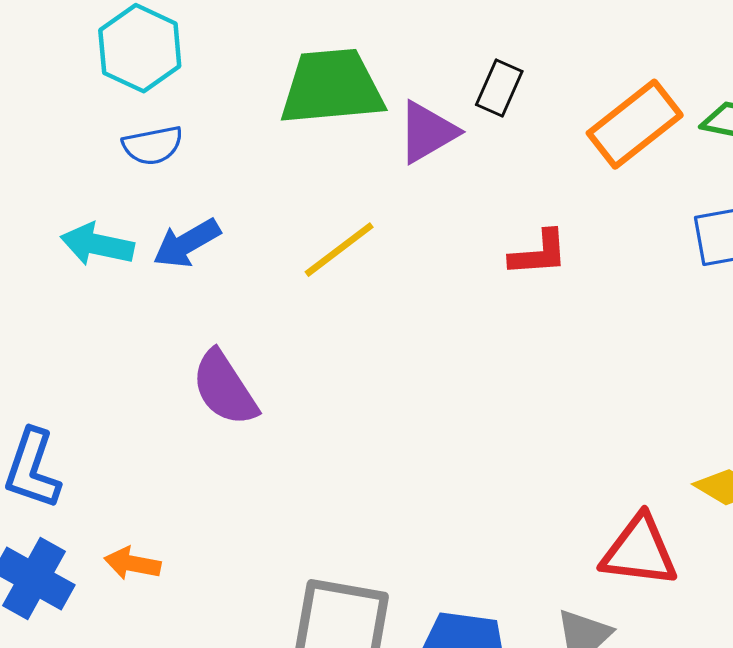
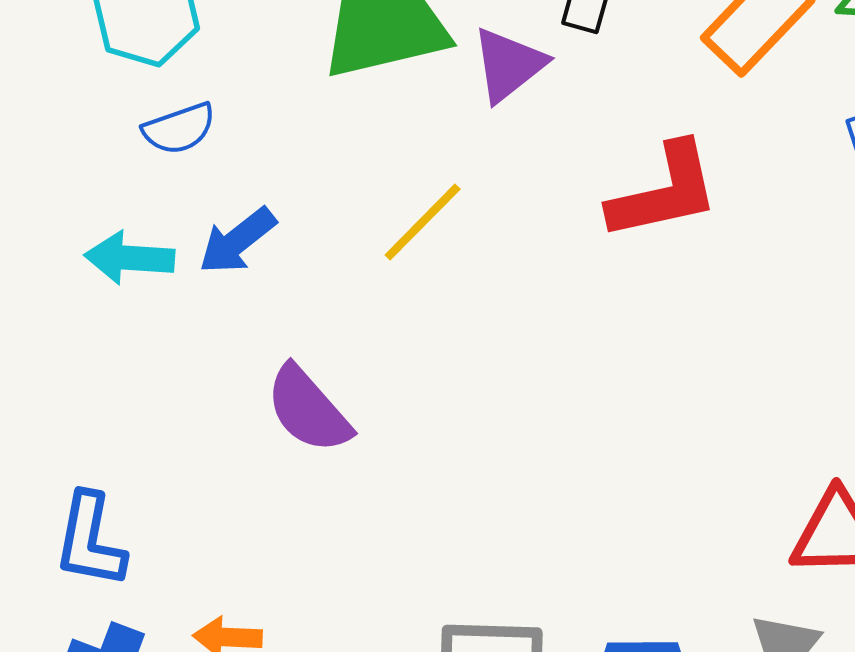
red L-shape: (539, 253) -> (664, 192), size x1.6

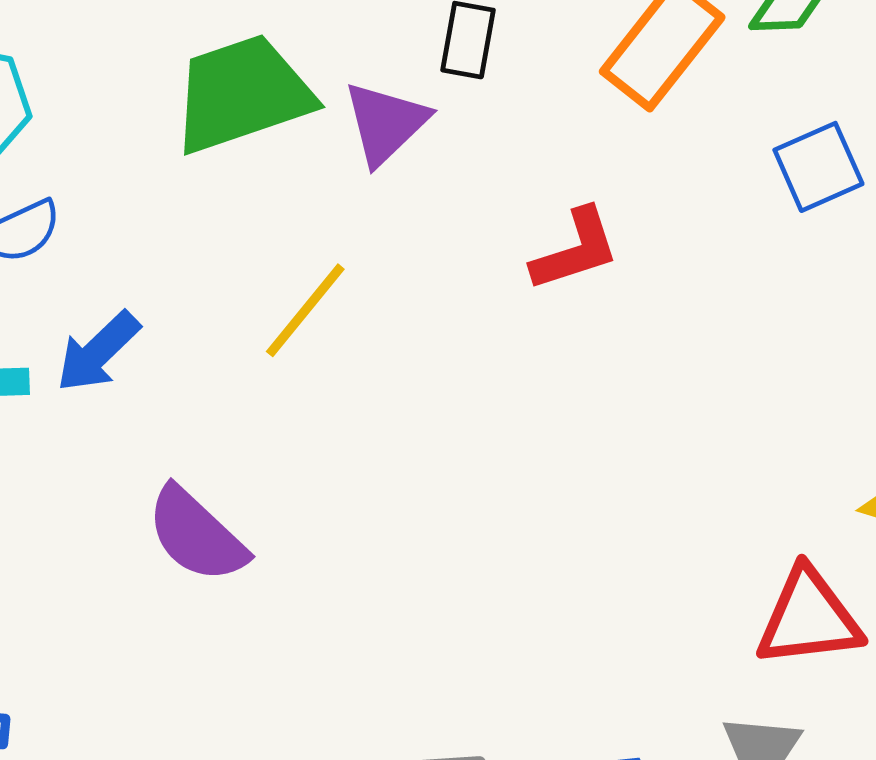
red L-shape: (664, 192) -> (575, 250), size x0.7

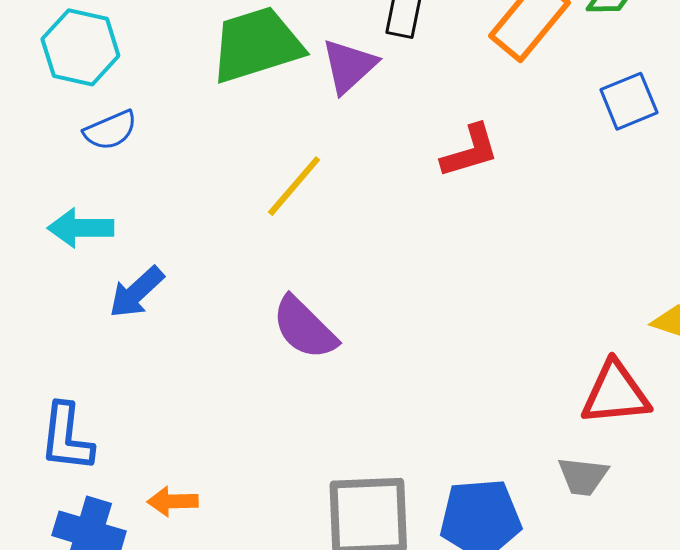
blue arrow: (98, 352) -> (136, 292), moved
purple semicircle: (196, 535) -> (304, 328), moved

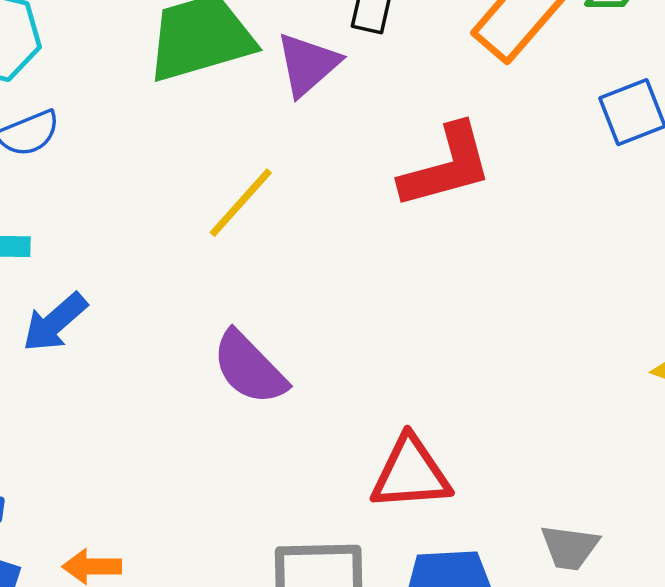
red L-shape: (470, 151) -> (446, 166), size x1.4
red triangle: (615, 393) -> (411, 473), moved

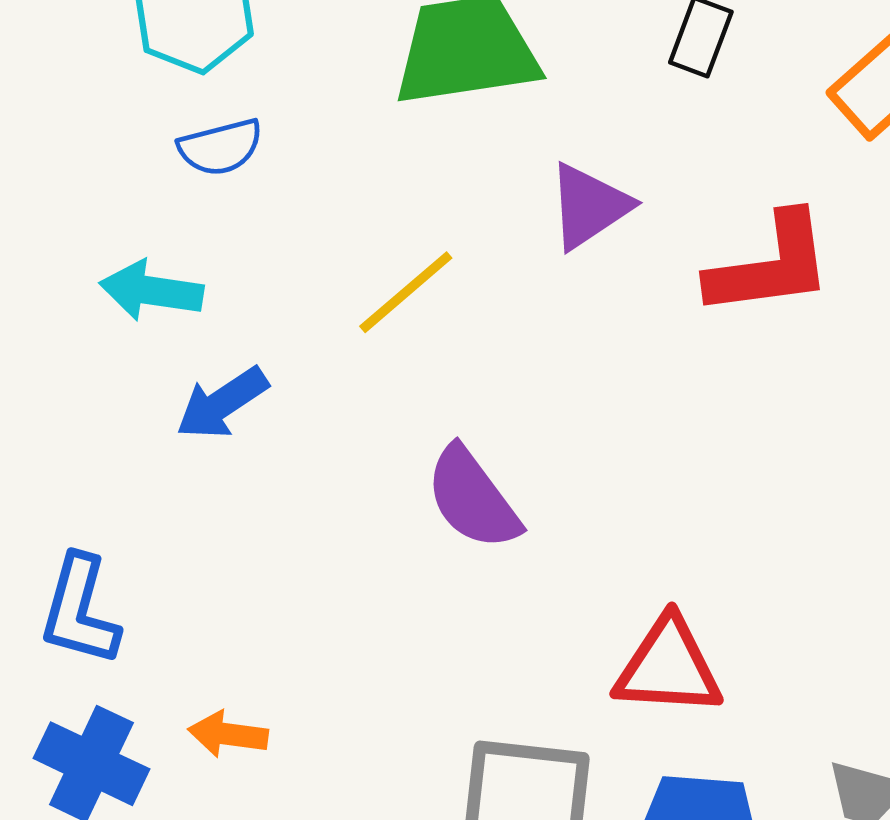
purple triangle: (308, 64) -> (589, 206), moved
yellow line: (241, 203) -> (406, 292), moved

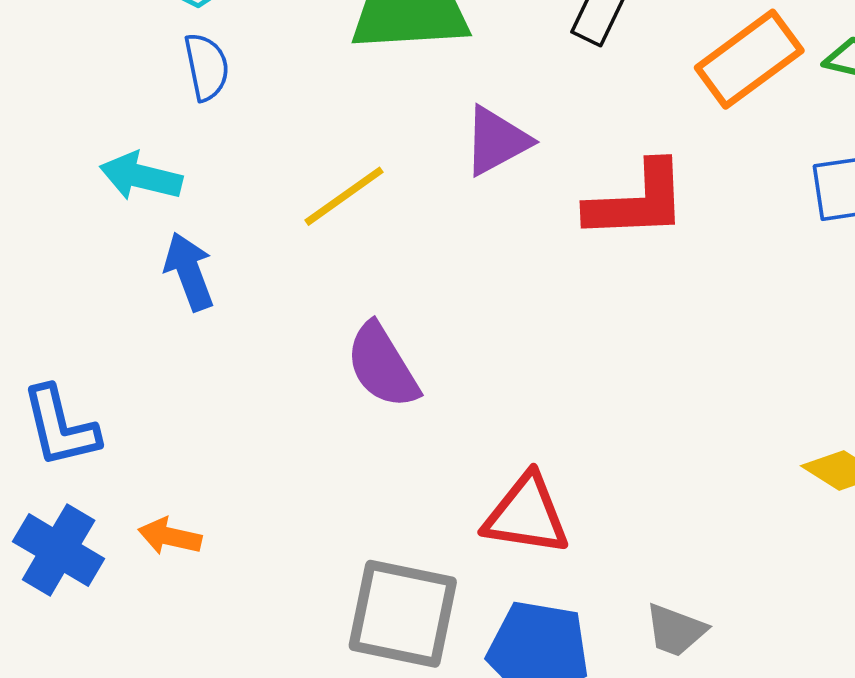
blue semicircle: (220, 147) -> (206, 67), turned -92
blue arrow: (222, 403) -> (189, 272), turned 98
blue L-shape: (80, 610) -> (60, 427), turned -34

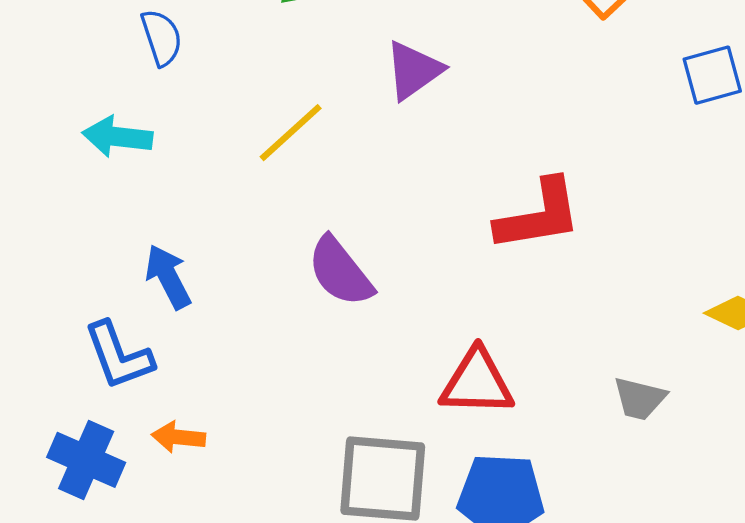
red L-shape: (637, 201) -> (539, 215), moved
blue arrow: (189, 272) -> (168, 277), moved
blue L-shape: (60, 427) -> (119, 356), moved
gray trapezoid: (676, 630) -> (640, 399), moved

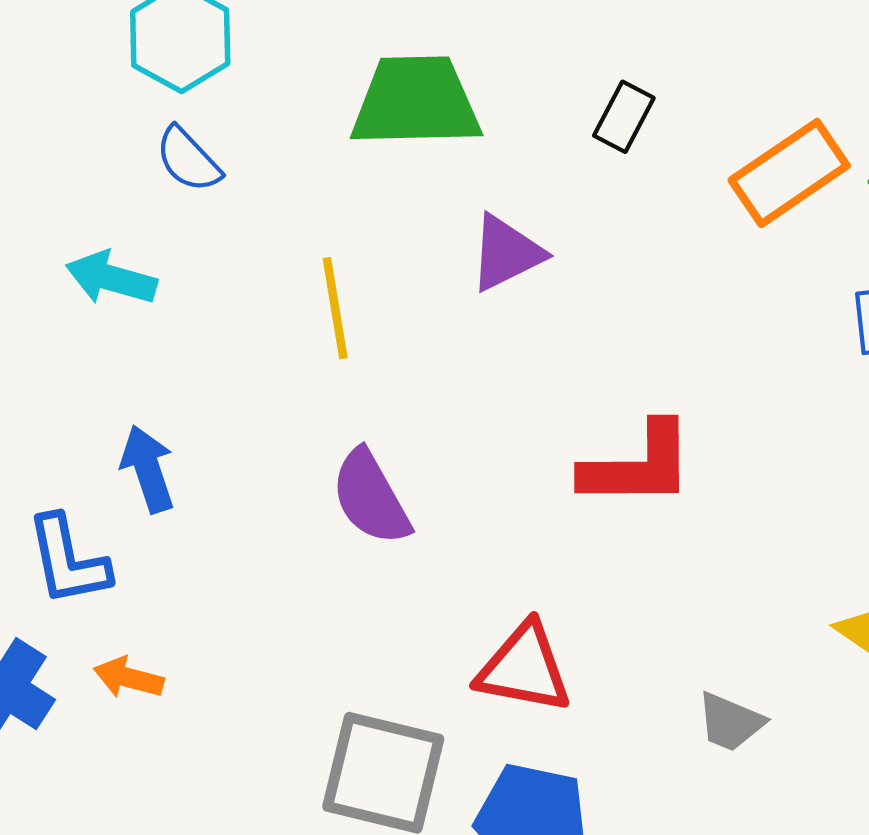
blue semicircle: (162, 38) -> (188, 159), turned 146
yellow line: (291, 133) -> (335, 308), turned -66

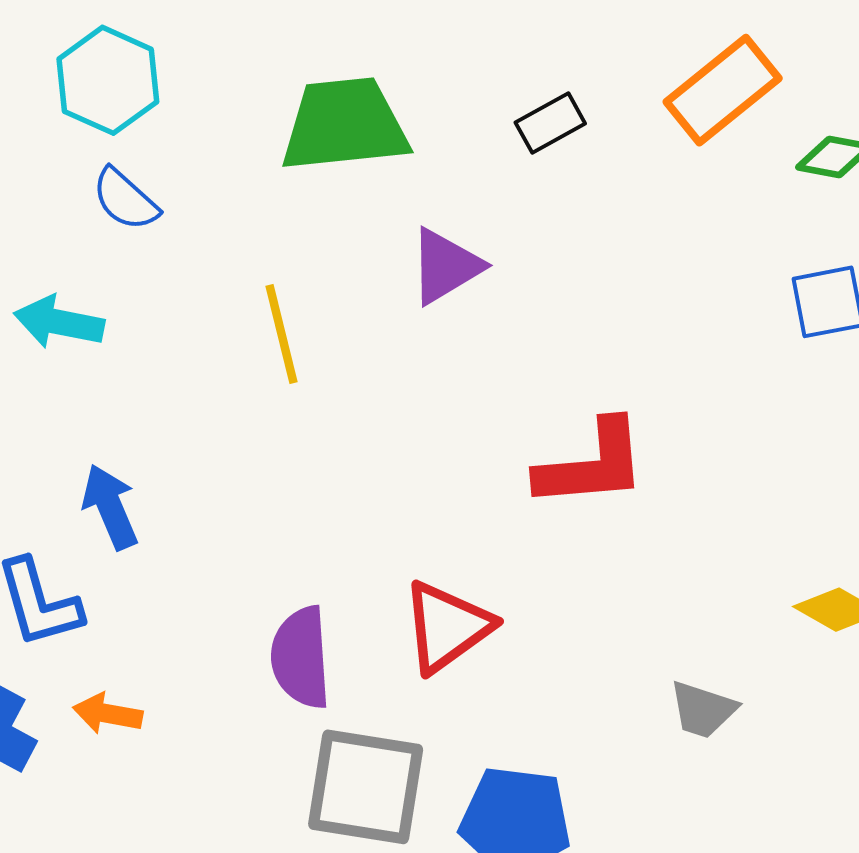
black rectangle: (624, 117) -> (550, 123), turned 38
orange rectangle: (789, 173) -> (723, 90), moved
purple semicircle: (371, 497) -> (301, 658), moved, turned 30
red triangle: (524, 668) -> (447, 627), moved, turned -42

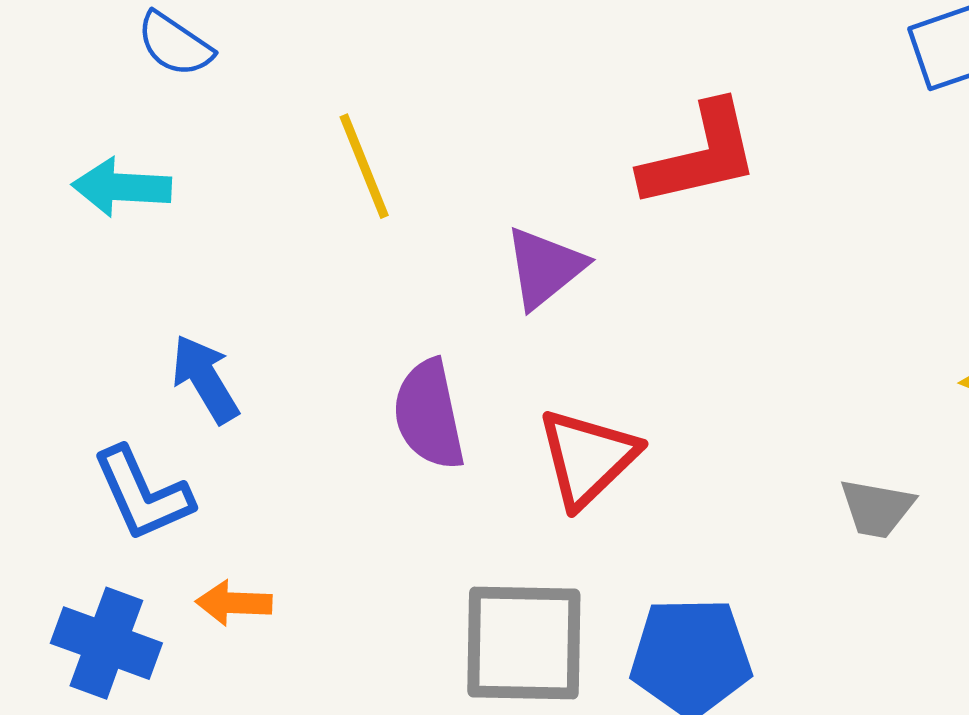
purple triangle: (445, 266) -> (545, 268), moved
red L-shape: (592, 465) -> (700, 155), moved
purple semicircle: (301, 658) -> (429, 415), moved

